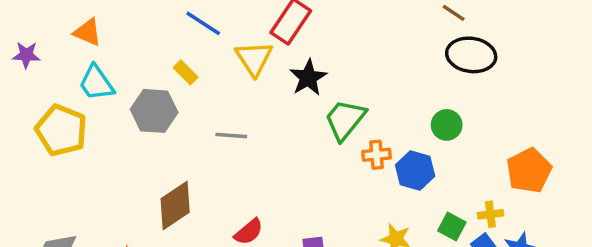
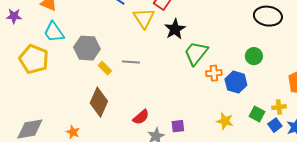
yellow rectangle: (186, 72) -> (105, 68), moved
brown diamond: (175, 206) -> (99, 102), turned -32

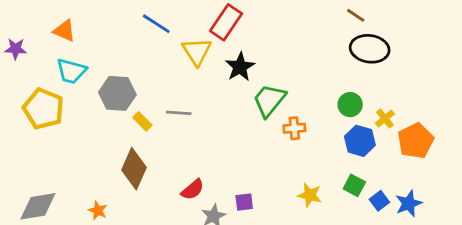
cyan trapezoid: (54, 32) -> (71, 71), turned -40
blue hexagon: (236, 82) -> (360, 141), moved
yellow cross: (279, 107) -> (385, 118), moved, turned -32

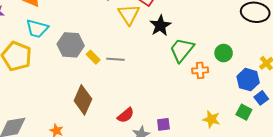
green circle: (350, 105) -> (224, 53), moved
yellow rectangle: (142, 121) -> (93, 57), moved
blue square: (379, 201) -> (261, 98), moved

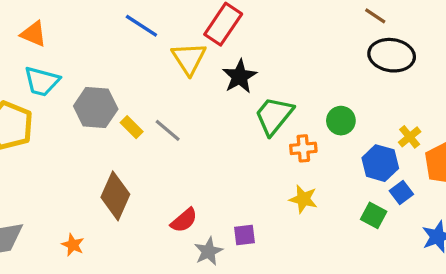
gray line: (116, 59) -> (168, 130), turned 36
yellow star: (211, 119) -> (303, 199), moved

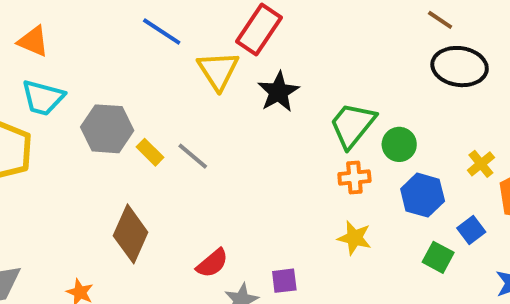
green trapezoid: (274, 116) -> (352, 125), moved
blue hexagon: (380, 163) -> (423, 195), moved

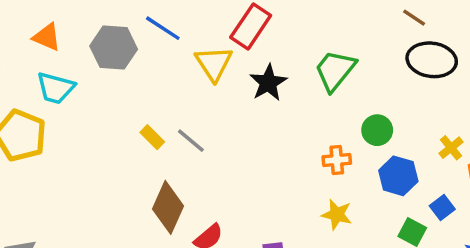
green trapezoid: (352, 125) -> (335, 70), moved
gray hexagon: (107, 129) -> (114, 48), moved
brown diamond: (131, 234) -> (168, 207), moved

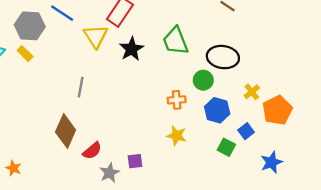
black ellipse: (432, 60) -> (223, 57), moved
green trapezoid: (335, 70) -> (175, 41), turned -60
yellow rectangle: (152, 137) -> (25, 54), moved
gray line: (191, 141) -> (81, 87), turned 60

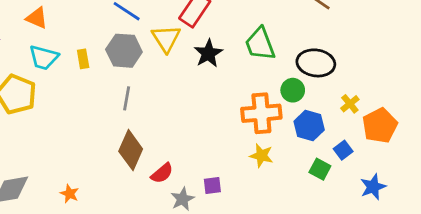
gray hexagon: (30, 26) -> (124, 51), moved
yellow rectangle: (25, 54) -> (83, 59), turned 35
gray line: (81, 87) -> (127, 98), moved
orange cross: (177, 100) -> (261, 113), size x1.8

